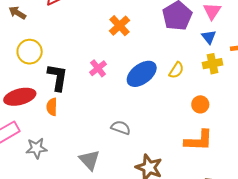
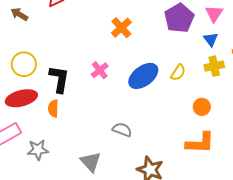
yellow circle: (30, 52) -> (24, 64), moved

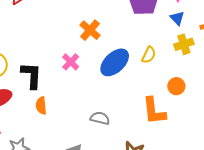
orange cross: (121, 28) -> (90, 30), moved
orange semicircle: (53, 108) -> (41, 106), moved
orange L-shape: (200, 143) -> (154, 111), moved, turned 88

